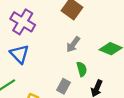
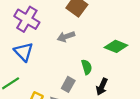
gray arrow: (73, 44) -> (66, 37), moved, turned 35

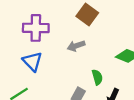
purple cross: (27, 19) -> (36, 28), turned -30

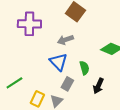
blue triangle: (32, 62) -> (58, 62), moved

